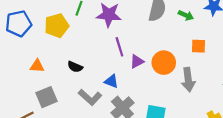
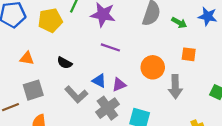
purple line: (119, 47) -> (110, 47), turned -60
purple triangle: (137, 61) -> (119, 85), moved

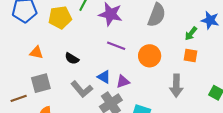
green arrow: (179, 23) -> (191, 34), moved, turned 96
orange circle: (153, 67) -> (150, 56), moved

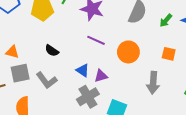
green arrow: (191, 34) -> (166, 20), moved
orange triangle: (36, 53) -> (12, 52), moved
gray L-shape: (82, 89) -> (47, 80), moved

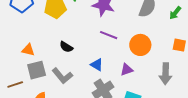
purple triangle: (101, 76) -> (127, 70), moved

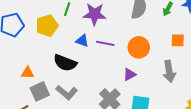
black semicircle: (66, 47) -> (65, 63), size x1.6
blue triangle: (97, 65) -> (82, 41), moved

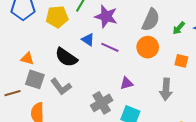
orange circle: (139, 47) -> (148, 47), moved
gray square: (40, 91) -> (35, 79), turned 30

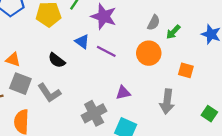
gray semicircle: (151, 20) -> (154, 23), size x0.6
green arrow: (179, 28) -> (173, 32), moved
black semicircle: (66, 57) -> (57, 60), size x0.7

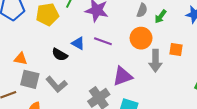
blue triangle: (82, 41) -> (78, 43), moved
purple triangle: (123, 93) -> (122, 76), size x1.5
gray arrow: (167, 102) -> (155, 61), moved

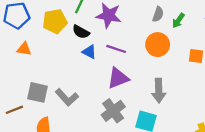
black semicircle: (60, 55) -> (81, 32), moved
orange triangle: (21, 59) -> (24, 49), moved
gray arrow: (155, 61) -> (159, 91), moved
purple triangle: (122, 76) -> (118, 78), moved

